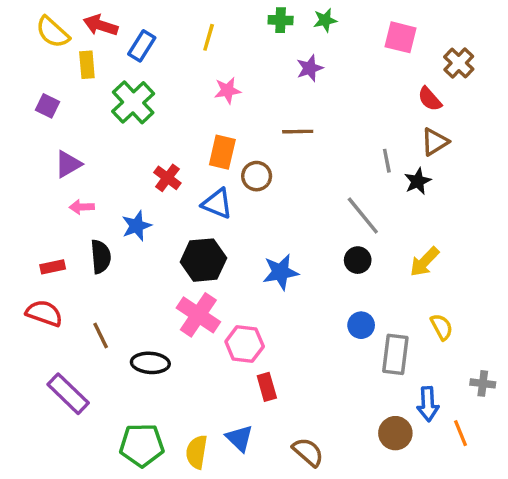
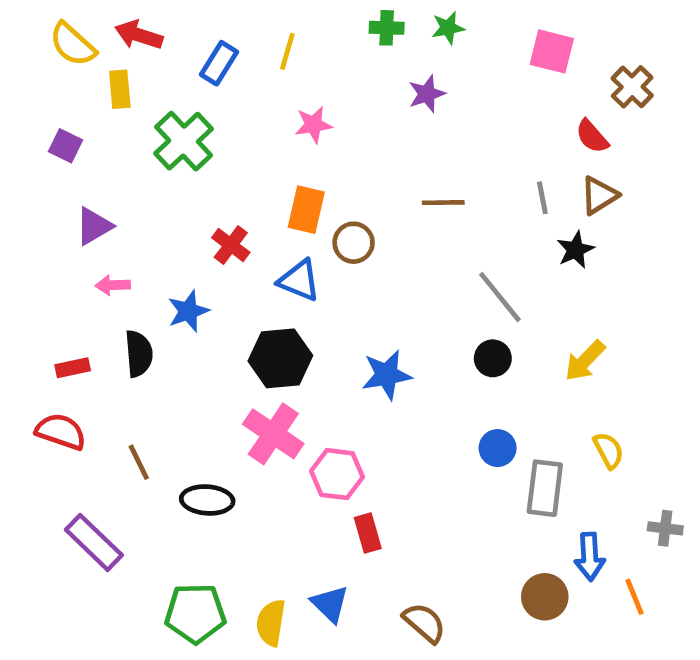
blue rectangle: (142, 46) -> (219, 63), moved
brown line: (298, 132) -> (443, 203), moved
gray line: (387, 161) -> (542, 198), moved

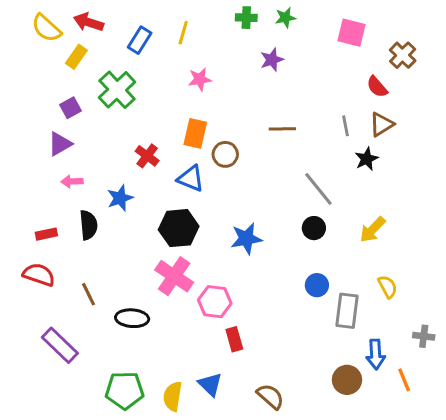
yellow rectangle: (120, 89) -> (76, 57), turned 40
purple square: (66, 146) -> (70, 108), moved, turned 35

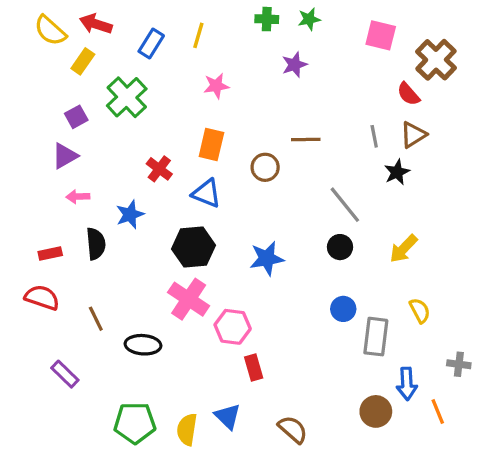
brown cross: (403, 55) -> (436, 60), size x1.4
brown circle: (225, 154) -> (265, 167), moved
purple rectangle: (60, 345) -> (65, 374), size x0.7

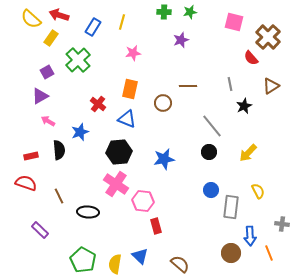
brown triangle: (413, 135) -> (271, 86), moved
pink arrow: (78, 197) -> (48, 121), turned 32
green pentagon: (135, 423) -> (83, 260), turned 30

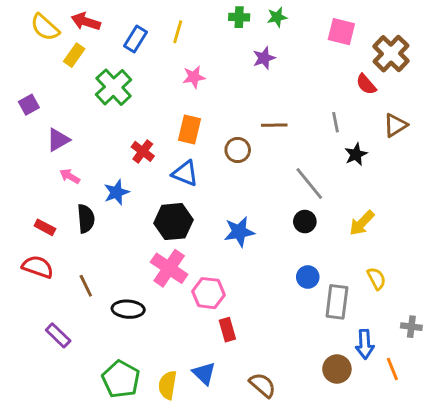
purple square: (47, 72) -> (29, 105), moved
red rectangle: (31, 156) -> (45, 227), turned 40

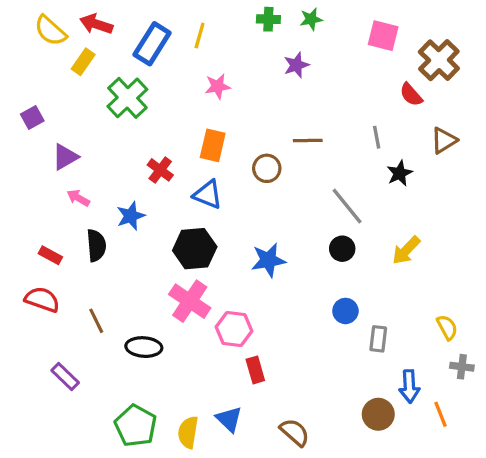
blue rectangle: (135, 39) -> (152, 44), size x1.4
yellow semicircle: (376, 278) -> (447, 327), moved
gray rectangle: (337, 302) -> (378, 339), size x0.7

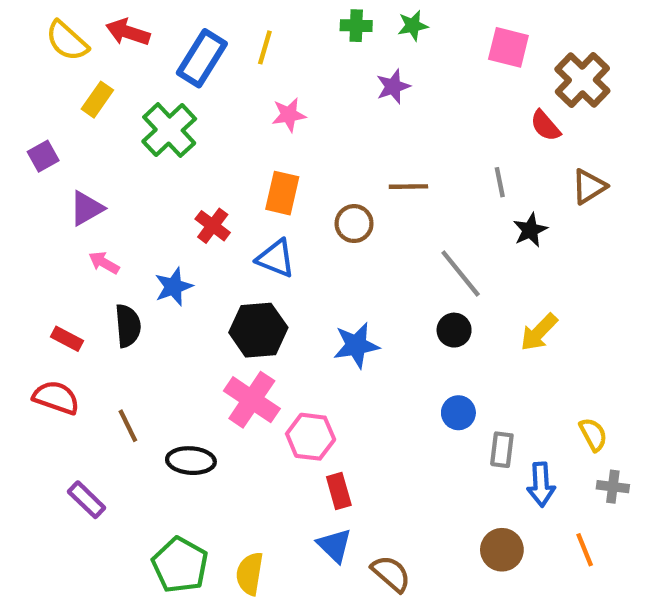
yellow rectangle: (83, 62) -> (97, 100), moved
blue arrow: (409, 386) -> (541, 485), moved
blue triangle: (229, 419) -> (334, 545), moved

